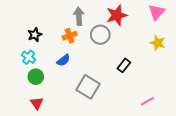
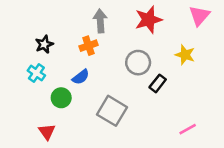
gray circle: (100, 35) -> (138, 63), moved
yellow star: (158, 43) -> (185, 55), moved
green circle: (36, 77) -> (61, 98), moved

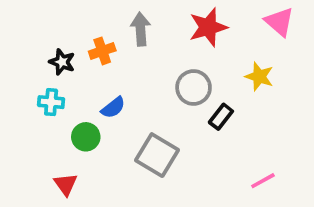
pink triangle: (199, 16) -> (279, 22), turned -30
black star: (44, 44) -> (62, 62), turned -30
orange cross: (89, 46) -> (102, 51), moved
cyan cross: (36, 73) -> (51, 102), turned -30

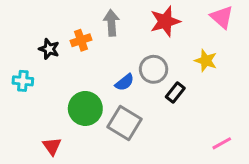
cyan cross: (51, 102) -> (23, 81), moved
blue semicircle: (113, 108) -> (124, 82), moved
green circle: (86, 137) -> (85, 108), moved, size x1.5
pink line: (263, 181) -> (222, 143), moved

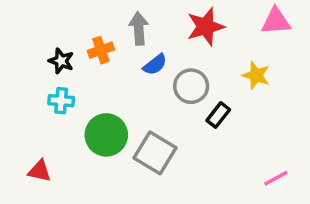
pink triangle: (222, 17) -> (276, 21), turned -45
cyan cross: (23, 81) -> (61, 101), moved
blue semicircle: (124, 82) -> (155, 65), moved
red triangle: (52, 146) -> (39, 171), moved, turned -42

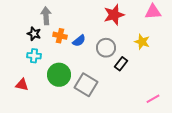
gray arrow: (139, 28) -> (46, 16), moved
orange cross: (101, 50) -> (60, 36), moved, turned 32
blue semicircle: (155, 65) -> (79, 41), moved
red triangle: (39, 171) -> (22, 85), moved

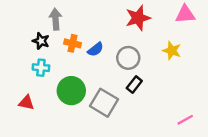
black rectangle: (121, 64) -> (134, 85), moved

